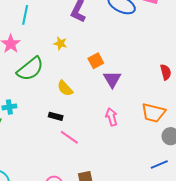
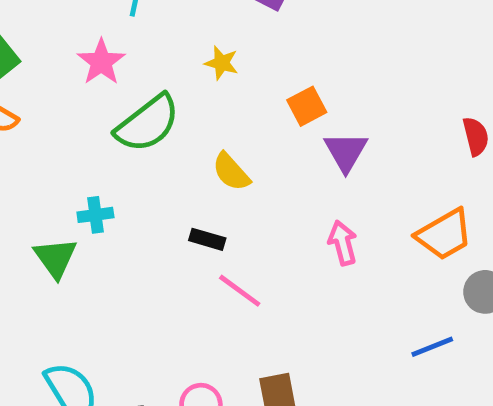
orange trapezoid: (153, 113) -> (444, 234), turned -45
blue line: (159, 165) -> (432, 347), moved

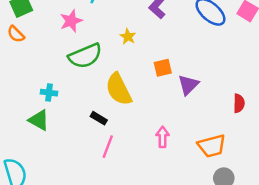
purple triangle: (346, 152) -> (188, 85), moved
yellow semicircle: (231, 172) -> (119, 89), size x1.6
green triangle: (56, 258) -> (39, 120), moved, turned -40
pink line: (240, 291) -> (108, 147), turned 60

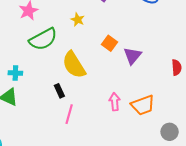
orange square: (163, 68) -> (109, 43), turned -35
black rectangle: (99, 118) -> (59, 91), turned 40
orange trapezoid: (212, 146) -> (143, 105), moved

